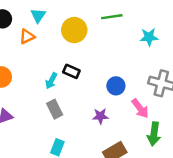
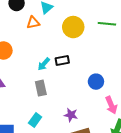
black rectangle: (71, 71) -> (62, 61), turned -48
purple star: (100, 116) -> (71, 115), moved

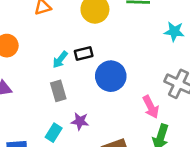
blue circle: (96, 82) -> (111, 76), moved, size x1.5
purple star: (71, 115) -> (80, 121), moved

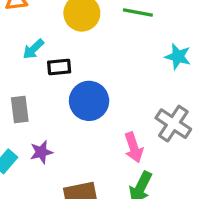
cyan arrow: (60, 60) -> (33, 49), moved
purple star: (80, 121) -> (41, 152), turned -30

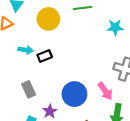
cyan arrow: (33, 49) -> (26, 50), turned -112
blue circle: (89, 101) -> (74, 94), moved

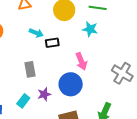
cyan star: (115, 27) -> (90, 29), moved
pink arrow: (105, 91) -> (81, 61), moved

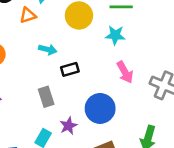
black rectangle: (52, 43) -> (70, 69), moved
pink arrow: (81, 61) -> (125, 72), moved

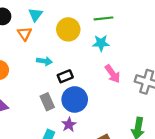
orange triangle: (28, 15) -> (25, 34), turned -40
blue circle: (100, 108) -> (75, 99), moved

